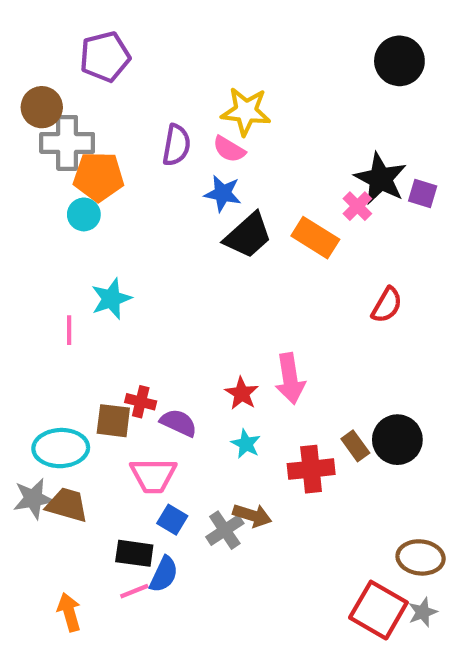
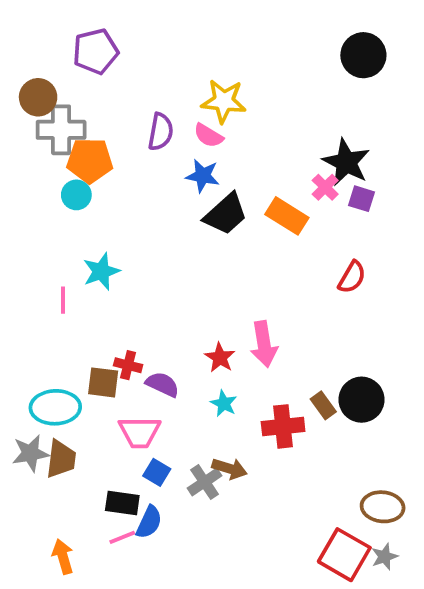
purple square: (423, 193) -> (361, 199), moved
brown trapezoid: (67, 505) -> (61, 459), turned 81

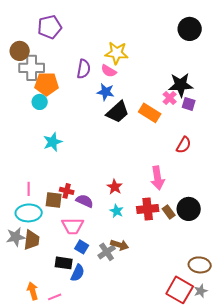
black star: (346, 162) -> (181, 85), turned -30
pink line: (63, 300) -> (29, 189), moved
pink arrow: (264, 344) -> (158, 178), moved
red cross: (283, 426) -> (148, 209), moved
pink line: (122, 537) -> (55, 297), moved

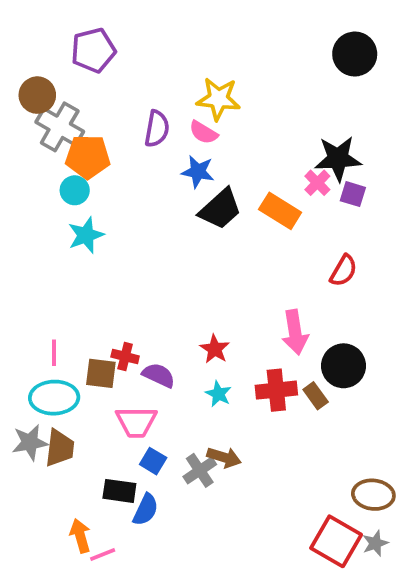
gray cross: (32, 68) -> (60, 127), turned 30
cyan star: (53, 142) -> (86, 235), moved
black circle: (189, 209) -> (344, 366), moved
orange arrow: (33, 291) -> (80, 536), moved

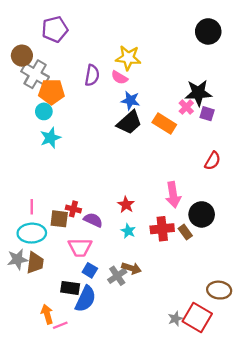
blue star: (198, 172) -> (130, 101), moved
red semicircle: (344, 271) -> (213, 161), moved
blue semicircle: (146, 510) -> (85, 299), size x1.4
gray star: (375, 543) -> (175, 319), moved

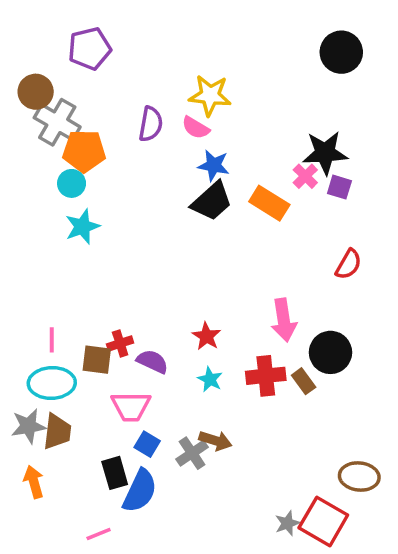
red cross: (73, 209) -> (120, 343), turned -32
black rectangle: (70, 288) -> (115, 473), turned 66
orange arrow: (47, 314) -> (34, 482), moved

